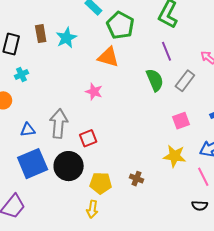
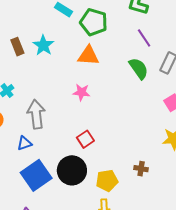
gray arrow: (59, 123) -> (36, 114), moved

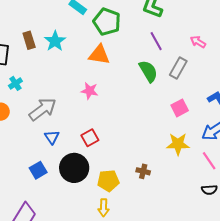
gray arrow: (36, 114) -> (43, 109), turned 56
blue triangle: (24, 143) -> (52, 137), moved, turned -49
blue square: (36, 175) -> (38, 170), size x0.6

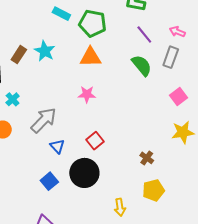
brown rectangle: (29, 40) -> (19, 55), turned 60
pink arrow: (198, 42) -> (177, 32), moved
brown cross: (143, 171) -> (147, 158), moved, turned 32
yellow pentagon: (108, 181) -> (153, 190), moved

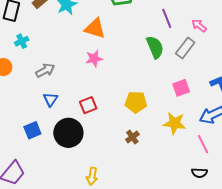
orange triangle: (90, 57) -> (95, 28), moved
pink star: (87, 94) -> (94, 58), turned -30
gray arrow: (44, 120) -> (45, 70), size x0.7
yellow pentagon: (153, 190) -> (136, 102), moved

